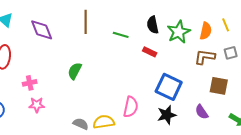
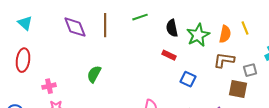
purple diamond: (42, 30) -> (75, 27), moved
green line: (121, 35) -> (140, 17), moved, turned -35
gray square: (231, 53) -> (250, 70), moved
blue square: (169, 87) -> (188, 79), moved, size x0.6

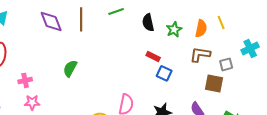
green star: (198, 35) -> (174, 29), size x0.7
red rectangle: (169, 55) -> (153, 56), moved

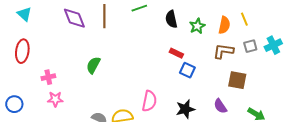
gray square: (226, 64) -> (250, 46), moved

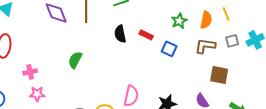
black semicircle: (171, 19) -> (120, 34), moved
red rectangle: (176, 53) -> (146, 35), moved
blue square: (187, 70) -> (169, 49), moved

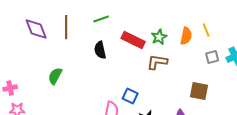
red rectangle: (146, 35) -> (133, 40), moved, size x1.6
brown L-shape: (205, 46) -> (157, 62), moved
blue square: (169, 49) -> (130, 96), moved

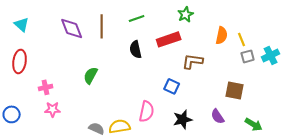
yellow line: (206, 30) -> (242, 39), moved
green star: (159, 37) -> (186, 14), moved
red rectangle: (133, 40) -> (169, 39), turned -45
blue square: (130, 96) -> (172, 86), moved

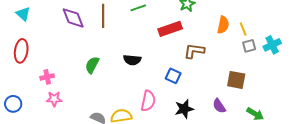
black semicircle: (136, 49) -> (132, 60), moved, turned -72

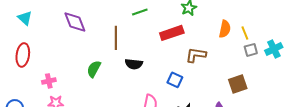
brown line: (103, 16) -> (116, 38), moved
brown square: (236, 80) -> (238, 84), turned -30

